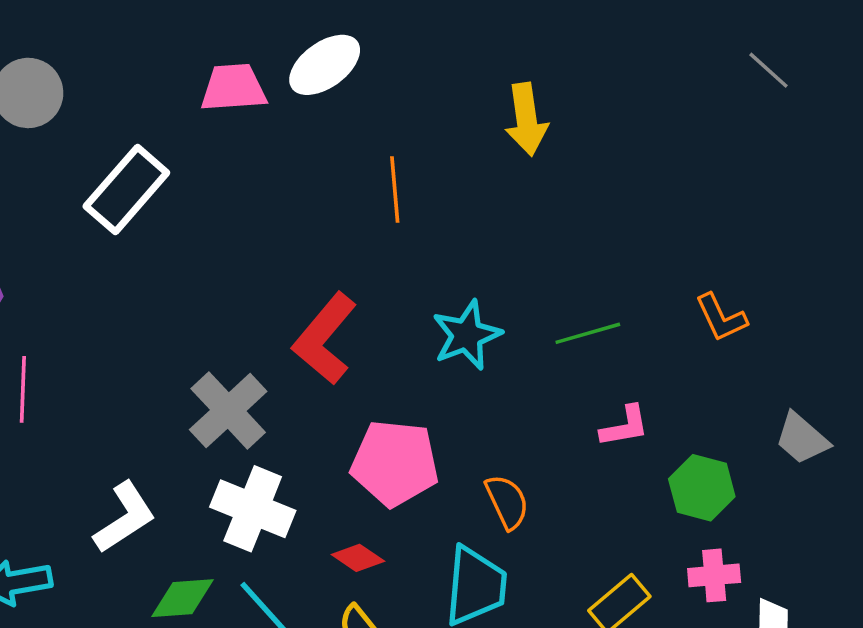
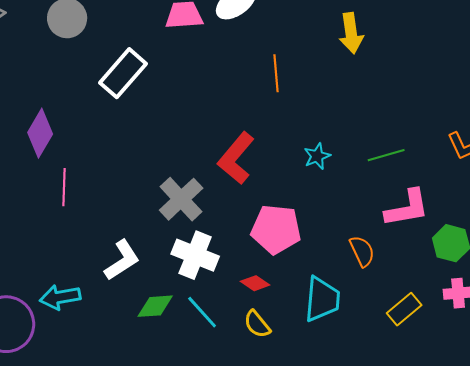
cyan star: (467, 335) -> (317, 156), size x0.7
pink L-shape: (625, 426) -> (407, 208), size x1.6
orange semicircle: (507, 502) -> (362, 251), moved

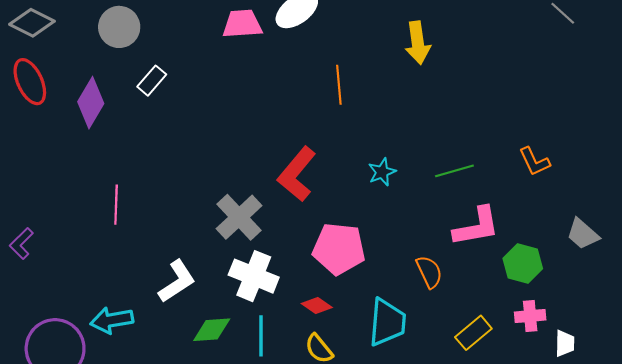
white rectangle: (123, 73) -> (152, 81), moved, size x0.6
purple diamond: (40, 133) -> (91, 103), moved
cyan line: (202, 312) -> (261, 336), turned 42

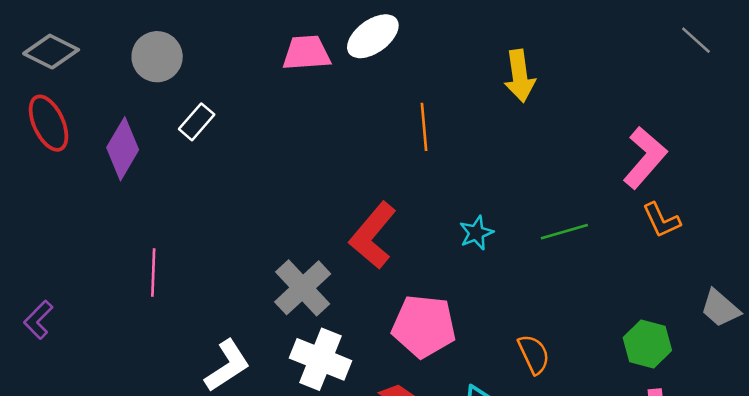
pink L-shape: (477, 227) -> (645, 158), moved, turned -39

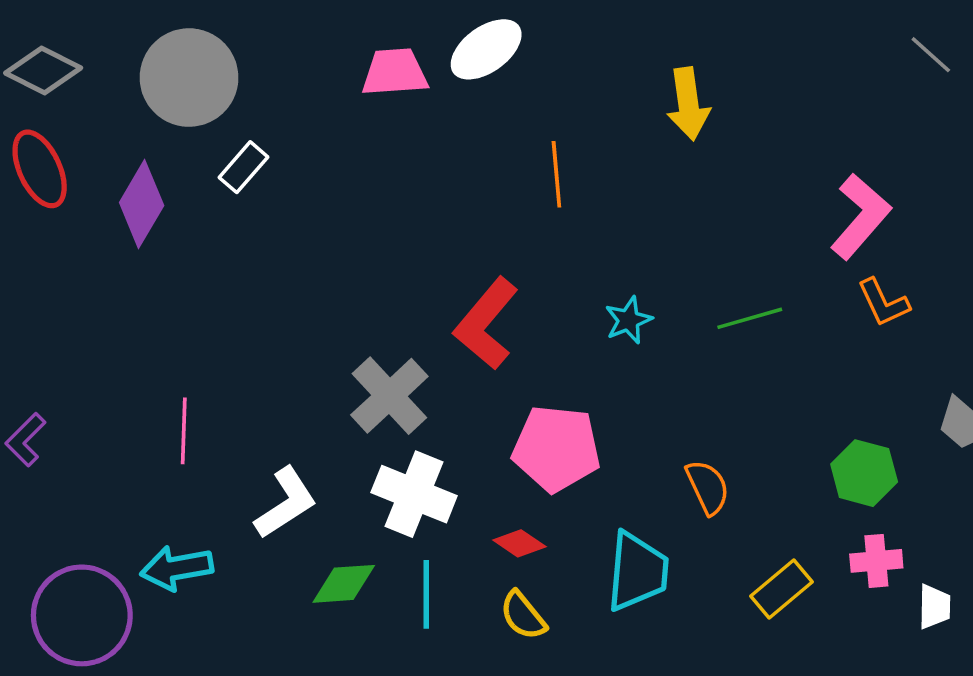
gray circle: (157, 57) -> (189, 78), size x1.4
pink line: (153, 272) -> (184, 431), moved

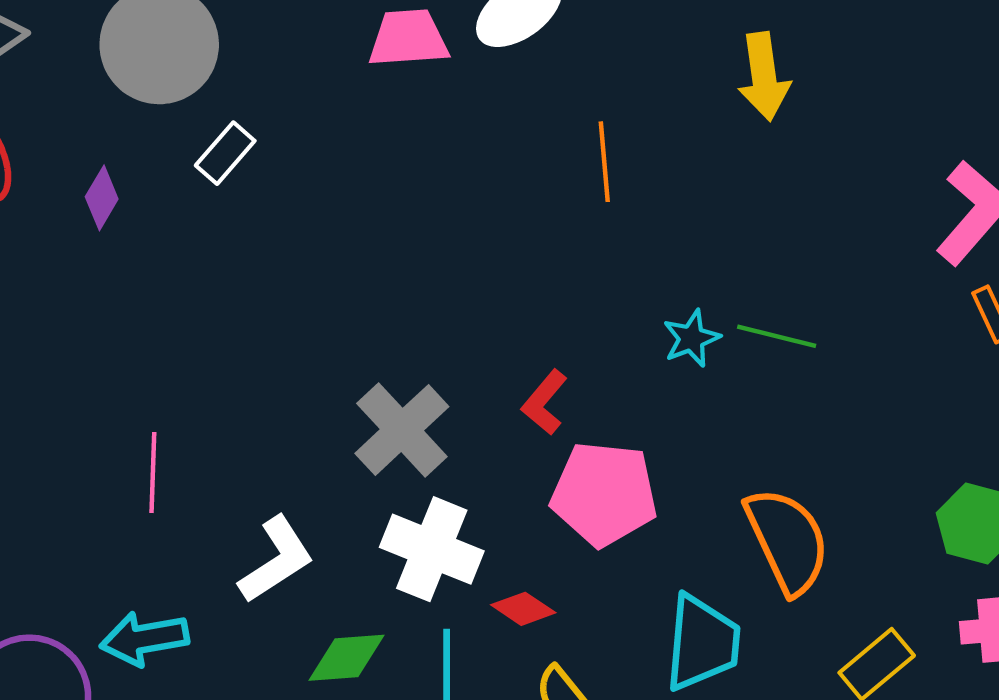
purple diamond: (142, 204) -> (102, 198), size x0.6
green line: (750, 318) -> (777, 336), moved, turned 30
red L-shape: (486, 324) -> (545, 402), moved, size x0.6
orange semicircle: (708, 487) -> (787, 541), size x1.6
red diamond: (519, 543) -> (523, 609), moved

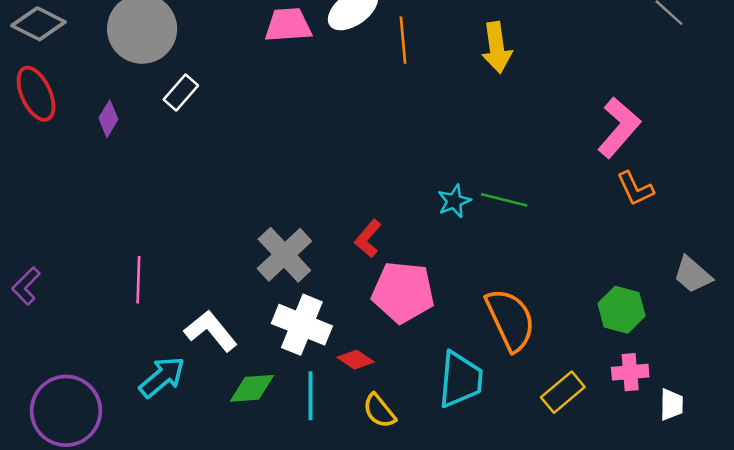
orange line: (604, 162) -> (403, 40), moved
white L-shape: (276, 560) -> (211, 331), turned -96
cyan arrow: (144, 639) -> (162, 377), moved, turned 150

